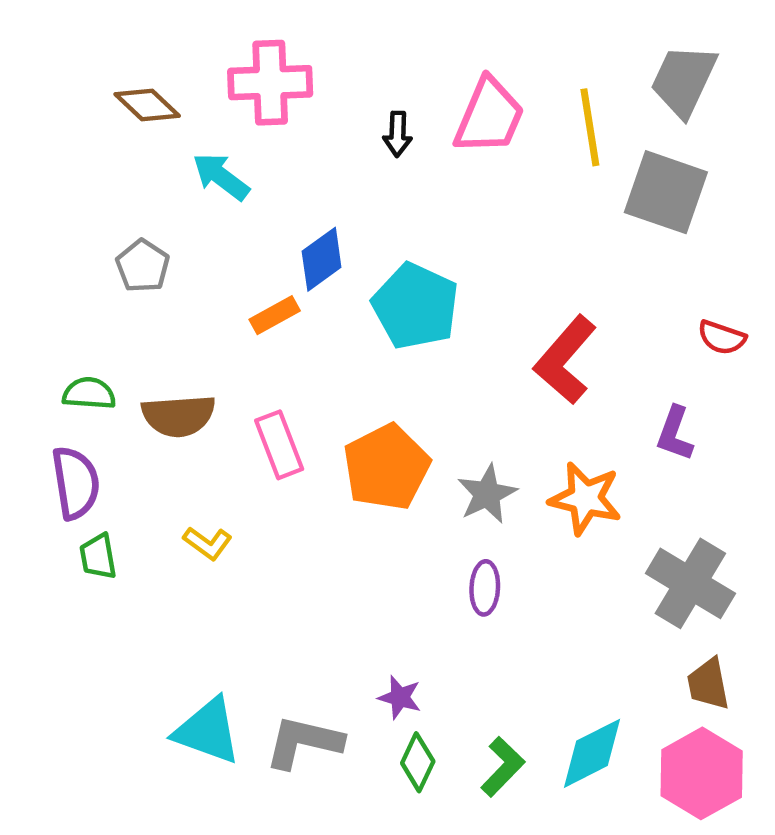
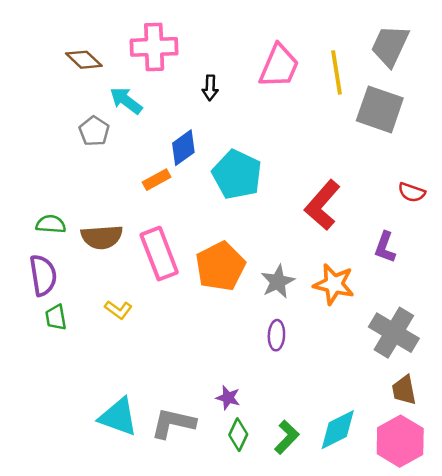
black arrow: (398, 134) -> (210, 88), moved
gray pentagon: (143, 266) -> (94, 131), moved
pink rectangle: (279, 445) -> (159, 254), size x1.4

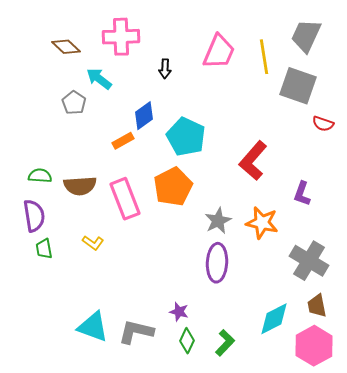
red semicircle: (412, 192) -> (323, 124), moved
orange pentagon: (220, 266) -> (173, 187), moved
purple ellipse: (276, 335) -> (217, 263), size x1.6
cyan diamond: (338, 430) -> (274, 319), moved

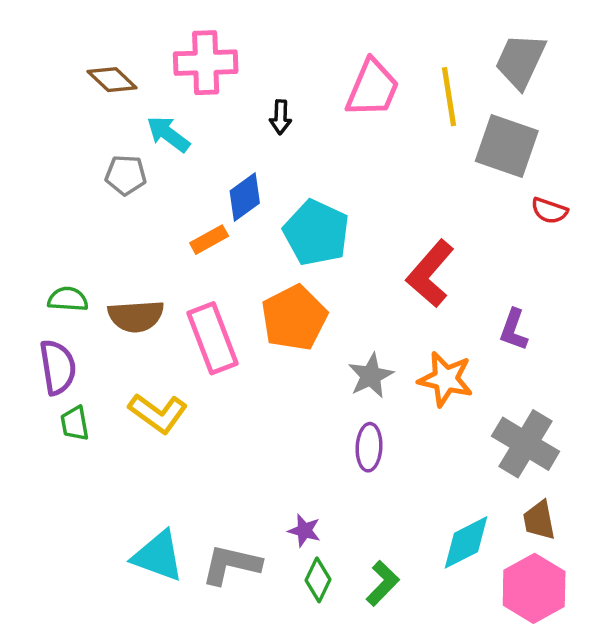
gray pentagon: (74, 103) -> (126, 175), turned -30
yellow L-shape: (93, 243) -> (158, 413), size x1.6
purple ellipse: (217, 263) -> (369, 447), size x0.7

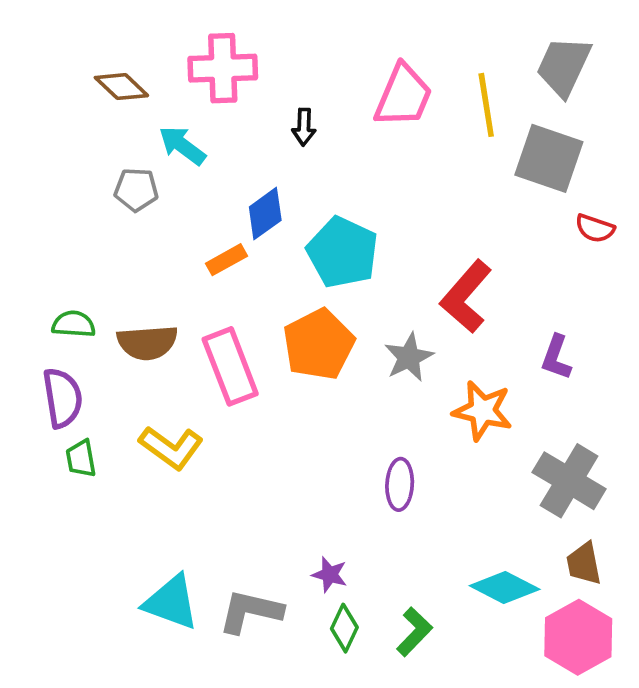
gray star: (371, 376) -> (409, 357), moved
cyan diamond: (466, 542) -> (505, 588), turned 54

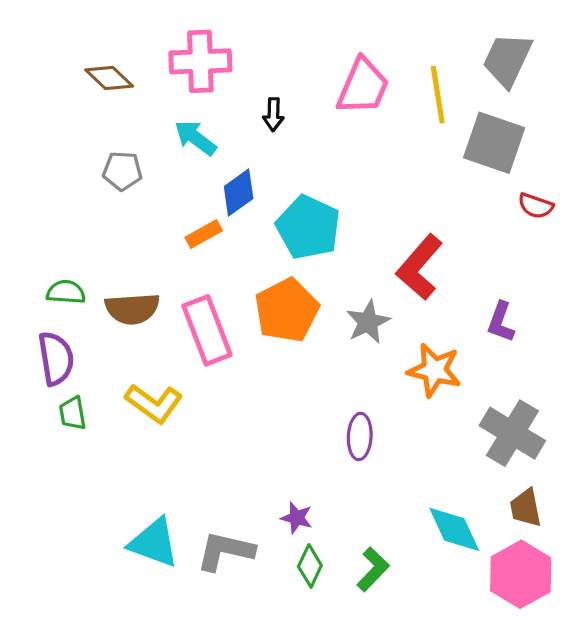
cyan arrow: (182, 145) -> (195, 138), moved
cyan diamond: (505, 588) -> (454, 529), turned 38

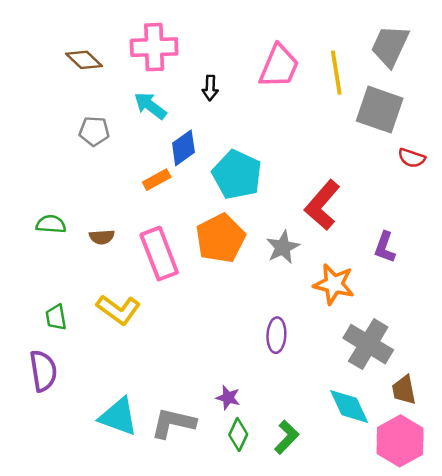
brown semicircle: (132, 309) -> (102, 237), size x0.6
purple semicircle: (56, 358) -> (43, 371), moved
gray cross: (512, 433) -> (368, 344), moved

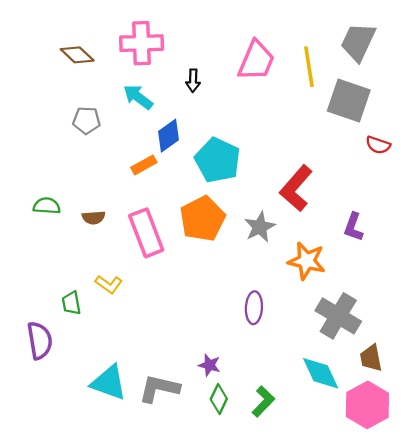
yellow L-shape: (118, 310) -> (109, 284), size x0.7
green trapezoid: (56, 317) -> (71, 303), moved

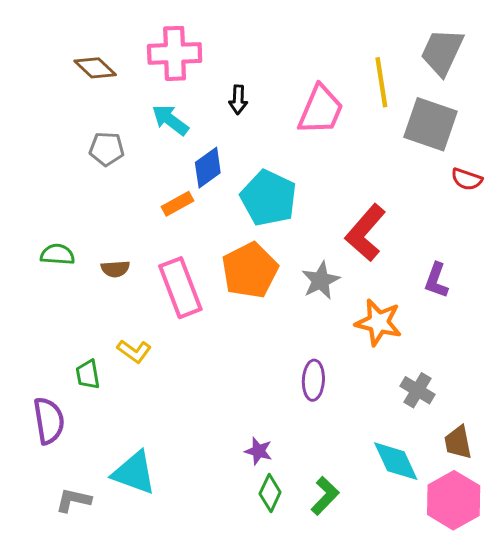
pink trapezoid: (256, 61) -> (321, 110), moved
gray cross: (338, 316) -> (418, 390), size x0.6
gray L-shape: (159, 388) -> (73, 500), moved, size x0.7

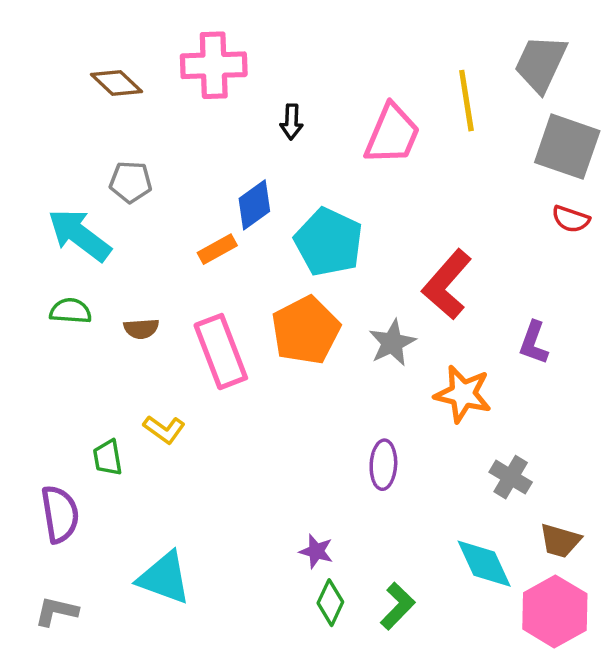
cyan arrow: (170, 120) -> (79, 235), moved, size x1.4
gray square: (431, 124) -> (567, 147), moved
brown trapezoid: (458, 442) -> (560, 541), turned -63
gray L-shape: (73, 500) -> (56, 611), moved

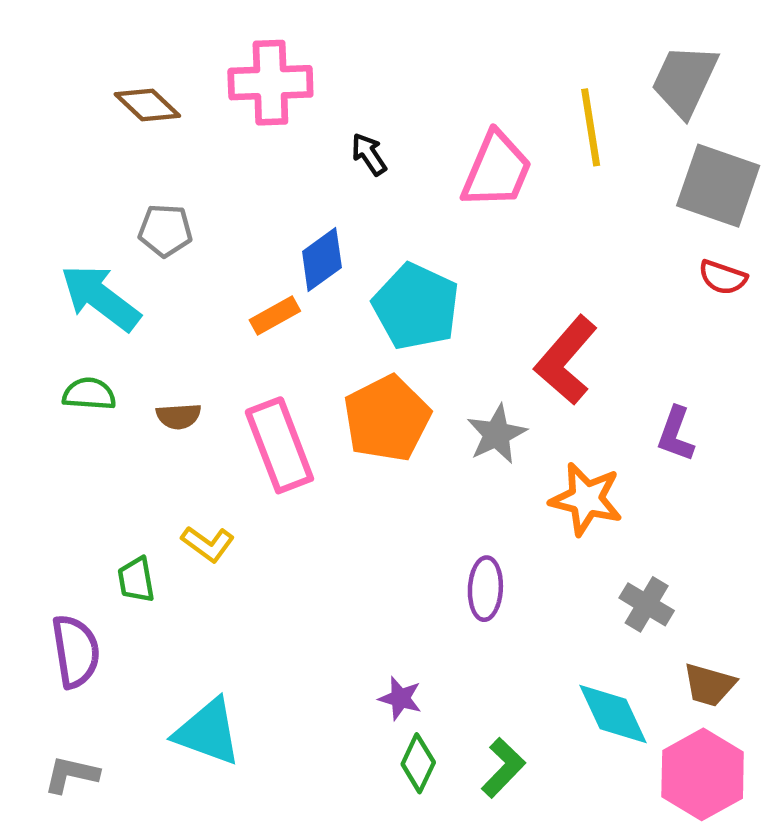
black arrow: (291, 122) -> (369, 154), turned 144

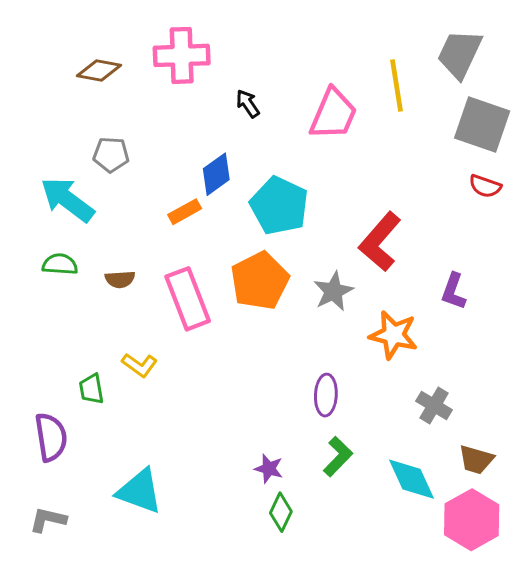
brown diamond: (147, 105) -> (99, 70), turned -33
green L-shape: (503, 768) -> (338, 457), moved

